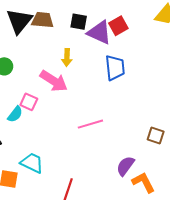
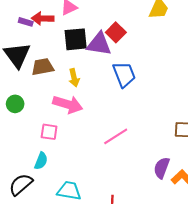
brown trapezoid: (42, 20) -> (43, 67), moved
black square: (79, 22) -> (76, 39), size x1.4
cyan semicircle: (15, 114) -> (41, 161), moved

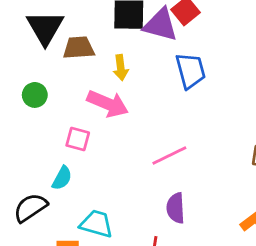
purple semicircle: (162, 168) -> (176, 208), moved, turned -30

